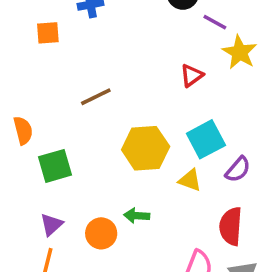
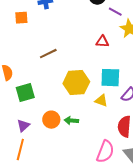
red triangle: (192, 75) -> (102, 42), turned 40
cyan square: (206, 139) -> (110, 78), turned 30
orange circle: (101, 233) -> (51, 120), moved

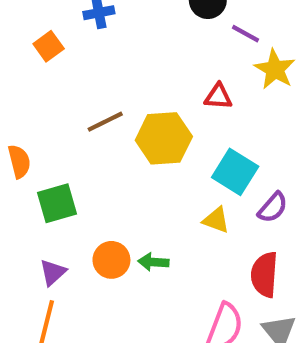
orange square: (21, 18) -> (49, 46), turned -32
cyan square: (110, 78) -> (235, 172), turned 30
yellow hexagon: (76, 83) -> (164, 138), moved

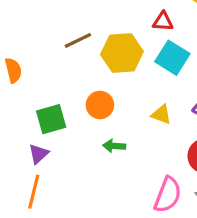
cyan square: (235, 172) -> (172, 58), moved
green square: (57, 203) -> (51, 119), moved
orange circle: (111, 260) -> (100, 105), moved

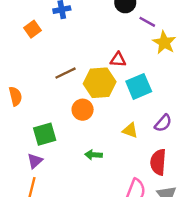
red triangle: (163, 21) -> (118, 60), moved
cyan square: (172, 58) -> (139, 86), turned 35
orange circle: (100, 105) -> (83, 110), moved

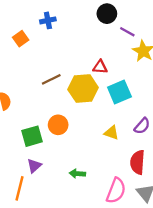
orange circle: (83, 110) -> (58, 125), moved
green arrow: (94, 155) -> (77, 174), moved
purple triangle: (35, 161) -> (34, 166), moved

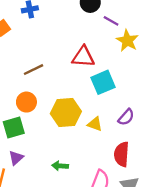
red triangle: (100, 67) -> (83, 57), size x1.5
yellow hexagon: (83, 89) -> (66, 112), moved
orange circle: (58, 125) -> (26, 102), moved

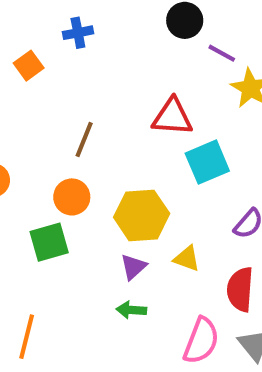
brown line: (33, 70) -> (84, 139), turned -42
yellow triangle: (95, 124) -> (187, 259), moved
purple triangle: (16, 158) -> (133, 267), moved

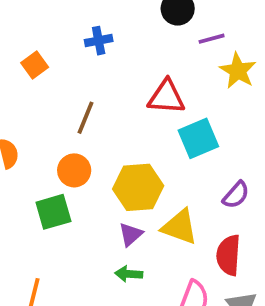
blue cross: (78, 33) -> (99, 41), moved
purple line: (222, 53) -> (212, 39), turned -44
orange square: (29, 66) -> (35, 65), moved
yellow triangle: (187, 259) -> (180, 227), size x1.5

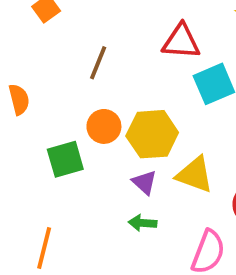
orange circle: (74, 170) -> (104, 126), moved
purple triangle: (131, 234) -> (144, 182), turned -36

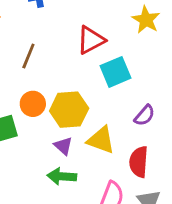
red triangle: (181, 42) -> (91, 40), turned -32
green arrow: (143, 223) -> (62, 176), size x1.4

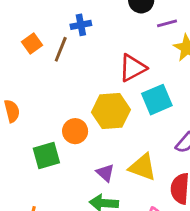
brown line: (28, 56) -> (61, 49), moved
yellow hexagon: (69, 110) -> (111, 111), moved

